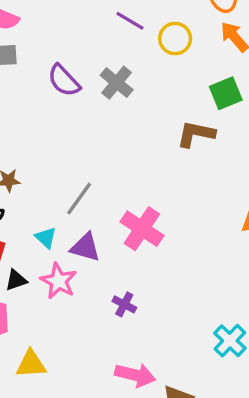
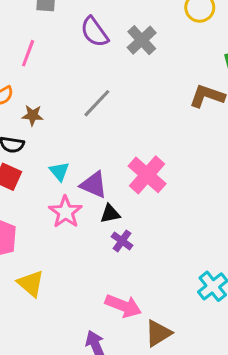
gray line: (79, 198) -> (97, 103), moved
black triangle: (16, 280) -> (110, 214), moved
yellow triangle: (31, 364) -> (31, 283), turned 36

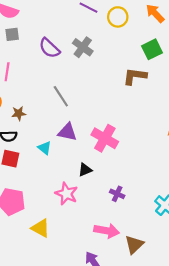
gray line: (97, 103) -> (61, 96), turned -65
purple triangle: (94, 185) -> (67, 132), moved
pink star: (65, 212) -> (66, 194), moved
purple cross: (122, 241) -> (117, 194), moved

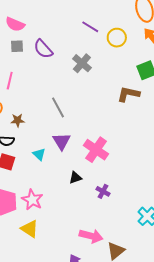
purple semicircle: (49, 48) -> (43, 49), moved
purple triangle: (67, 132) -> (62, 141), turned 42
pink star: (66, 194) -> (32, 200), moved
purple cross: (117, 194) -> (103, 191), moved

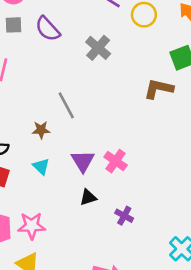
brown star: (18, 120) -> (41, 130), moved
purple triangle: (62, 141) -> (83, 161), moved
pink cross: (96, 150) -> (116, 161), size x0.7
pink star: (32, 200) -> (32, 226), turned -30

